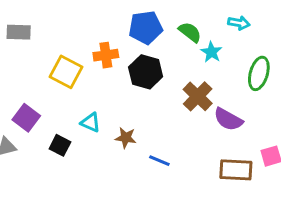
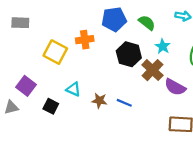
cyan star: (211, 52) -> (163, 46), moved
black hexagon: (146, 72) -> (129, 54), moved
blue line: (159, 161) -> (124, 103), moved

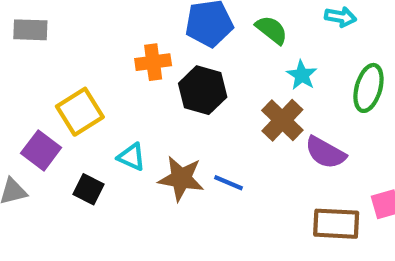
yellow square: (55, 52) -> (80, 112), moved, turned 30
black hexagon: (129, 54) -> (203, 90), moved
brown star: (99, 101) -> (181, 178), size x1.5

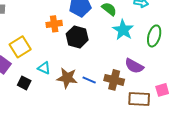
cyan star: (302, 75) -> (123, 30), size x1.5
brown cross: (282, 120) -> (114, 80), moved, turned -30

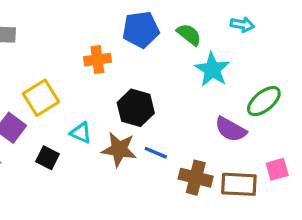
green ellipse: (154, 36) -> (264, 101), moved, turned 35
black hexagon: (77, 37) -> (136, 108), moved
brown cross: (114, 80) -> (196, 178), moved

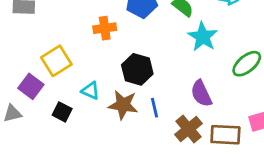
purple semicircle: (231, 129) -> (201, 94), moved, turned 36
blue line: (156, 153) -> (154, 108), turned 54
brown cross: (196, 178) -> (188, 129), turned 36

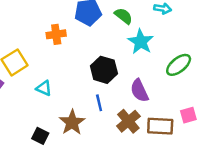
black hexagon: (137, 69) -> (104, 70), moved
brown star: (123, 105) -> (72, 122), moved, turned 30
black square: (62, 112) -> (40, 136), moved

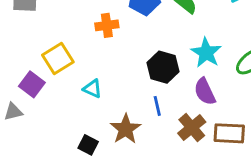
cyan star: (141, 42) -> (206, 53), moved

